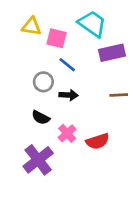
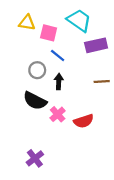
black arrow: (68, 95) -> (59, 81), turned -91
black semicircle: (41, 118) -> (35, 101), size x1.5
purple cross: (38, 160) -> (35, 158), moved, size x0.7

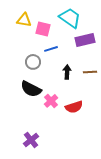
blue line: (58, 55) -> (51, 49), turned -56
black arrow: (59, 81) -> (67, 72), moved

